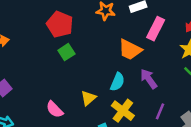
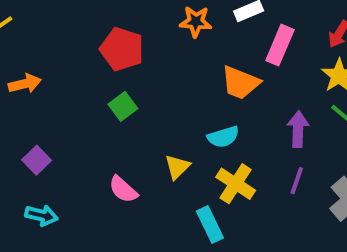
green square: (66, 52) -> (123, 106), moved
purple arrow: (149, 79) -> (298, 129), moved, turned 42
cyan semicircle: (117, 82) -> (223, 137), turned 54

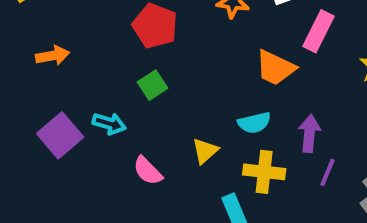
purple arrow: (298, 129) -> (309, 133), moved
purple square: (37, 160) -> (60, 135), size x1.5
yellow cross: (236, 184) -> (264, 172), turned -30
cyan arrow: (41, 215) -> (109, 123), moved

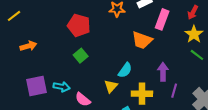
cyan arrow: (109, 123) -> (62, 87), moved
cyan semicircle: (254, 123) -> (125, 70), moved, turned -35
purple square: (60, 135) -> (36, 86), turned 35

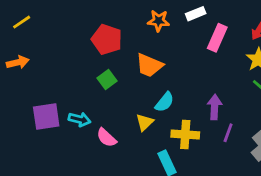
orange trapezoid: (142, 40) -> (149, 65), moved
orange arrow: (28, 46) -> (18, 62), moved

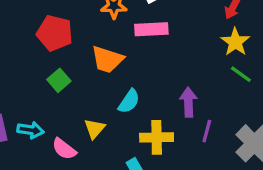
pink rectangle: (217, 38) -> (151, 29), moved, turned 68
yellow triangle: (145, 122) -> (95, 129), moved

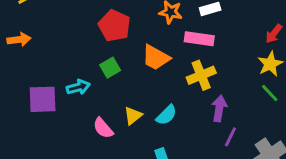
cyan semicircle: (129, 101) -> (166, 115), moved
cyan arrow: (30, 130) -> (78, 87), moved, turned -35
yellow cross: (157, 137) -> (201, 75), moved, turned -32

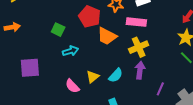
red pentagon: (114, 26) -> (90, 17), moved
green square: (110, 68) -> (58, 30), moved, turned -32
cyan arrow: (78, 87) -> (70, 51), moved
purple arrow: (219, 108) -> (140, 70), moved

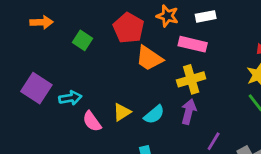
orange arrow: (12, 27) -> (41, 22), moved
cyan arrow: (70, 51) -> (70, 98), moved
purple square: (30, 68) -> (36, 88), turned 30

